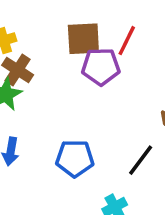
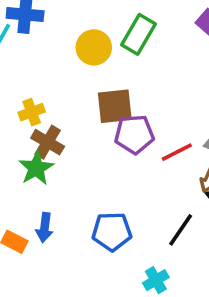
red line: (127, 41) -> (177, 152), moved, turned 40

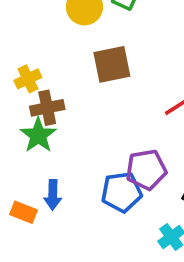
purple pentagon: (134, 134) -> (146, 170), moved
brown cross: (48, 142) -> (47, 108), turned -36

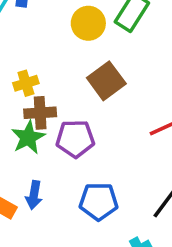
brown square: (112, 64) -> (106, 81), turned -33
purple pentagon: (146, 170) -> (75, 139), moved

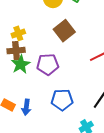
brown cross: (40, 113) -> (16, 51), moved
blue arrow: (34, 195) -> (26, 107), moved

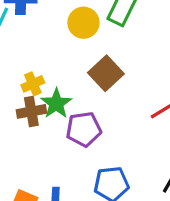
green star: (21, 64) -> (56, 104), moved

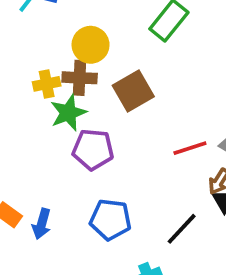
yellow circle: (83, 23) -> (91, 45), moved
brown cross: (31, 111) -> (80, 78), moved

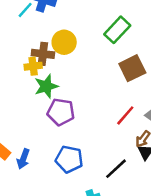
brown cross: (80, 78) -> (43, 54), moved
brown square: (133, 91) -> (132, 68), moved
red line: (190, 148) -> (125, 115), turned -35

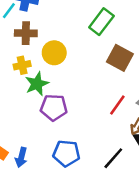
yellow circle: (64, 42) -> (54, 53), moved
brown cross: (43, 54) -> (26, 33), moved
brown square: (132, 68) -> (120, 58), turned -30

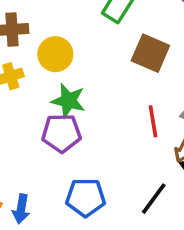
green star: (37, 84) -> (68, 101), moved, turned -30
red line: (117, 105) -> (153, 121), turned -40

